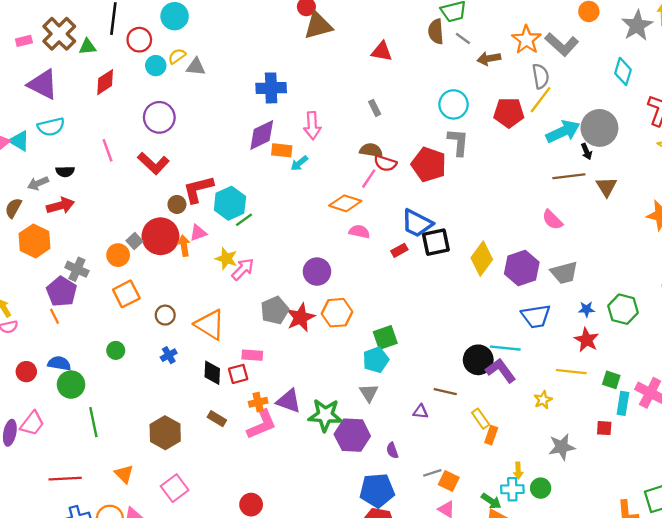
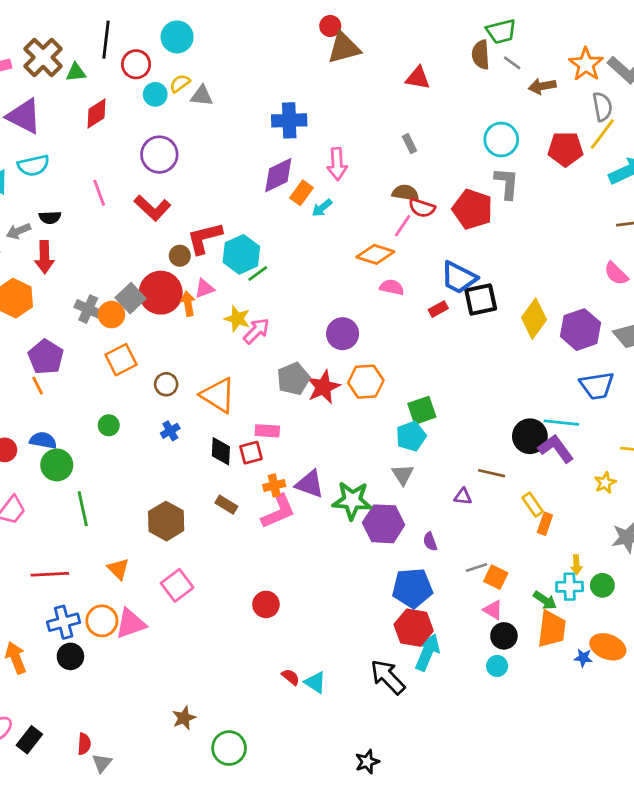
orange rectangle: (282, 150) -> (302, 193), turned -60
red arrow: (60, 206) -> (44, 257), turned 104
gray square: (135, 241) -> (131, 298), size x1.5
gray cross: (77, 269) -> (88, 309), moved

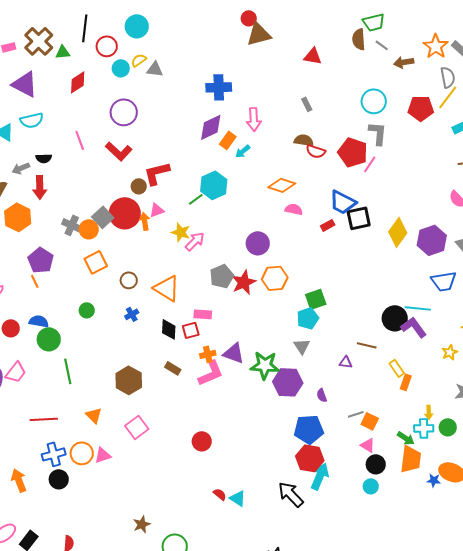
pink line: (403, 226) -> (370, 164), moved
cyan hexagon: (241, 254) -> (214, 185), moved
pink triangle: (131, 624) -> (103, 455), size x0.7

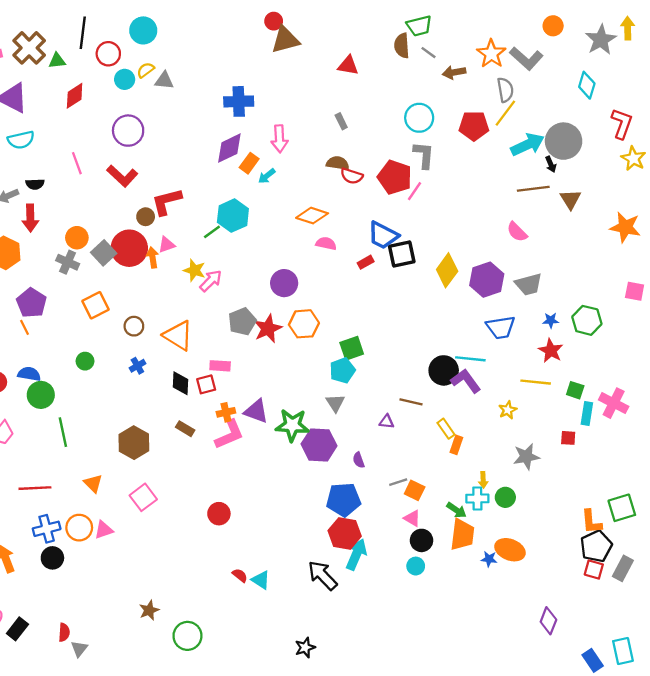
orange circle: (89, 229) -> (77, 238), moved

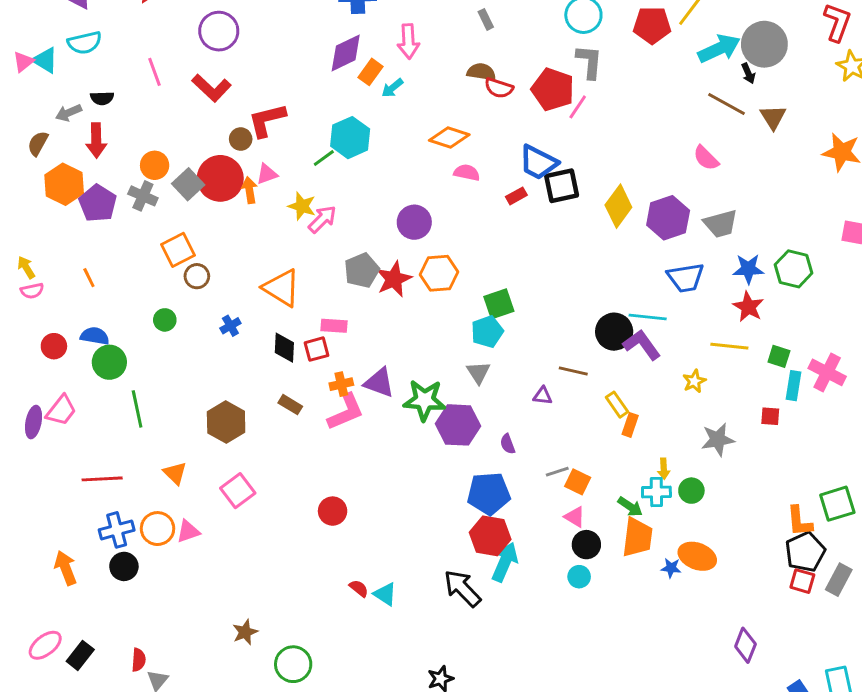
brown line: (533, 189) -> (726, 104), turned 36
purple pentagon: (31, 303) -> (98, 203), moved
blue star: (551, 320) -> (748, 269), size x1.5
brown circle: (134, 326) -> (197, 276), moved

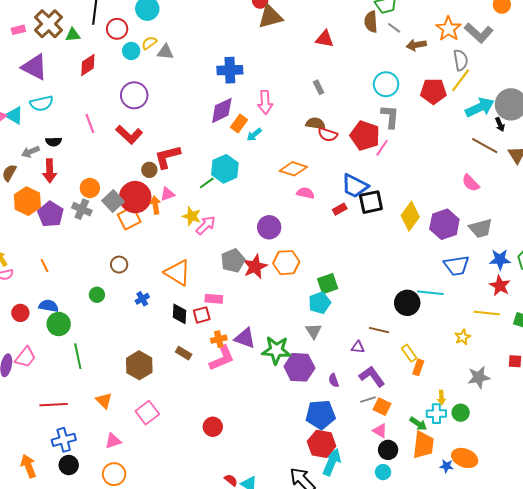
orange square: (178, 250) -> (129, 218), moved
purple L-shape: (642, 345) -> (372, 376), moved
orange circle: (158, 529) -> (114, 474), moved

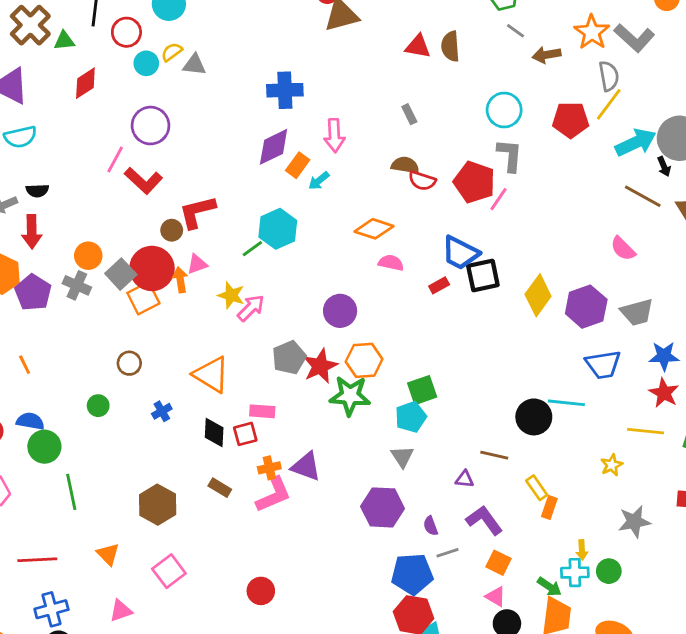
brown semicircle: (371, 22) -> (450, 46), moved
pink line: (90, 124) -> (115, 159), moved, turned 48
green star: (276, 350) -> (350, 396), moved
gray line: (368, 400) -> (448, 553), moved

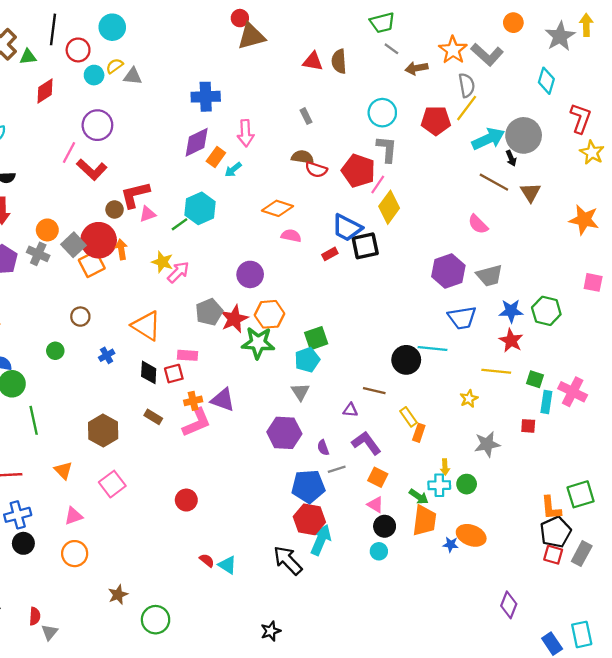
pink triangle: (197, 264) -> (148, 214), moved
yellow diamond: (538, 295) -> (389, 207), moved

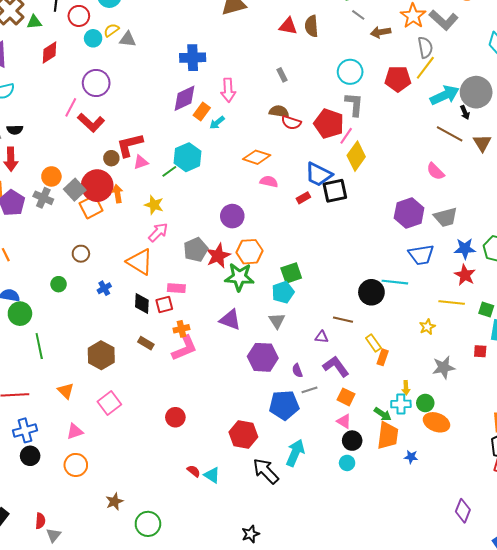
pink arrow: (178, 272) -> (158, 232), moved
purple triangle: (223, 400) -> (230, 320), moved
red hexagon: (309, 519) -> (243, 434), moved
orange ellipse: (471, 535) -> (436, 422), moved

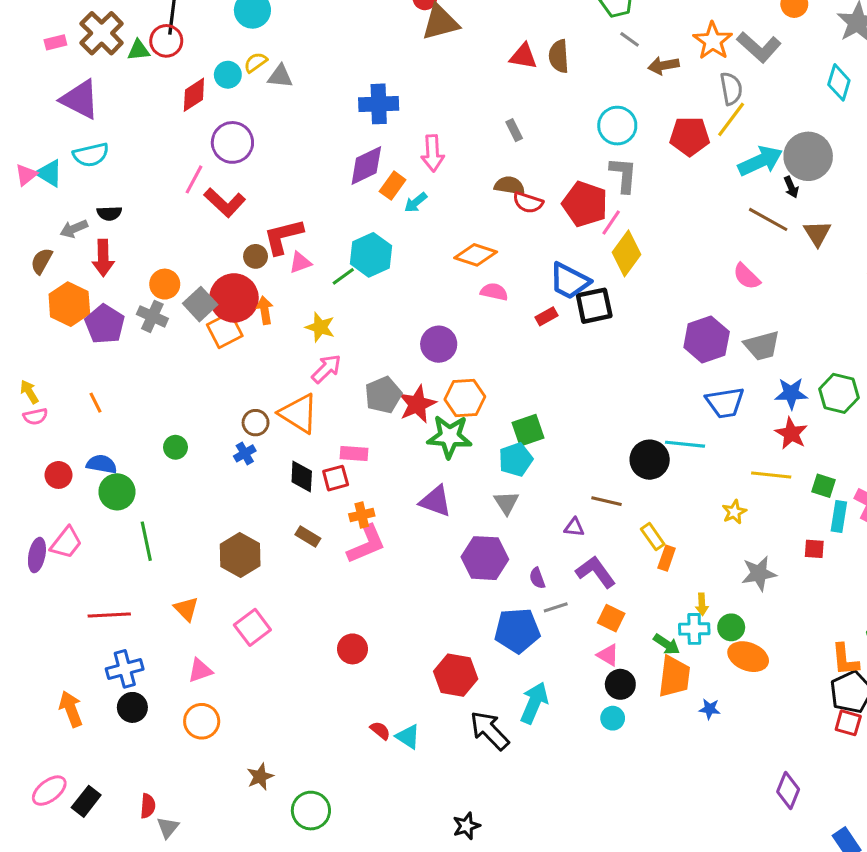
red circle: (79, 16) -> (166, 41), moved
red diamond: (49, 53) -> (194, 95), moved
brown circle: (81, 254) -> (256, 423), moved

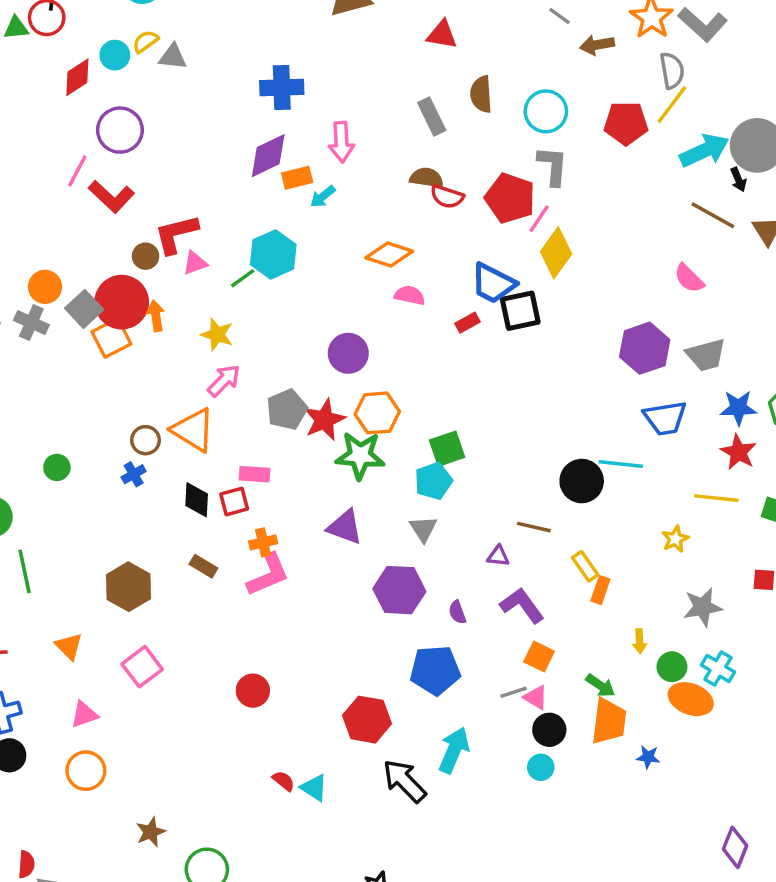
brown semicircle: (559, 56) -> (481, 94), moved
gray rectangle: (514, 130) -> (432, 116), size x1.5
orange rectangle: (393, 186) -> (297, 178), turned 40
gray line: (556, 607) -> (514, 692), moved
cyan cross: (694, 629) -> (718, 668), moved, turned 32

